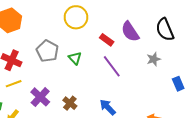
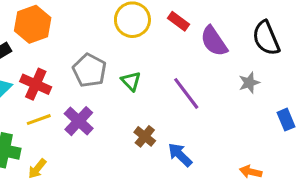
red rectangle: (107, 40) -> (179, 21), moved
purple cross: (40, 97) -> (79, 121), moved
brown cross: (70, 103) -> (145, 136), moved

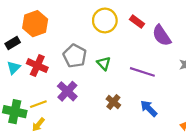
purple line: (186, 93) -> (142, 72), turned -35
yellow line: (39, 120) -> (38, 104), moved
blue arrow: (180, 155) -> (149, 108), moved

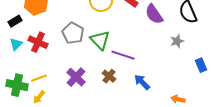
green triangle: (104, 63) -> (100, 40), size x1.5
purple line: (142, 72) -> (123, 55), moved
purple cross: (67, 91) -> (76, 77), moved

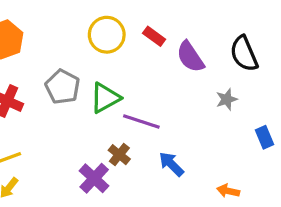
green triangle: (100, 40) -> (105, 98), turned 45
purple cross: (76, 77) -> (94, 178), moved

